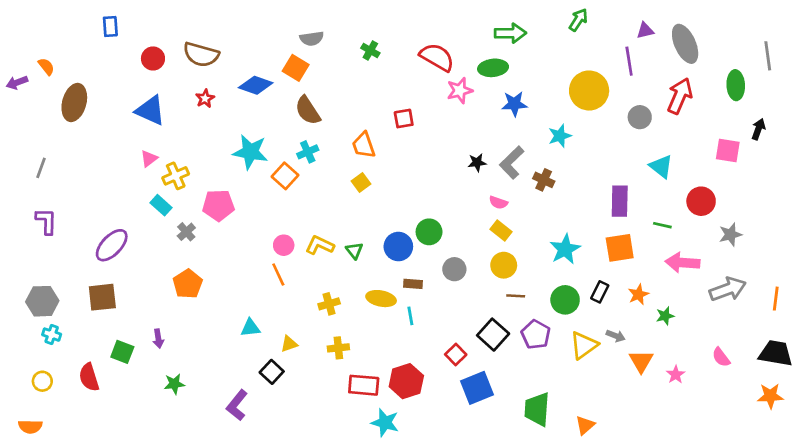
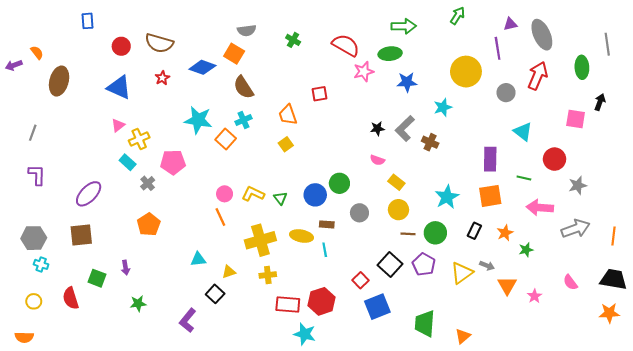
pink semicircle: (498, 203) -> (377, 160), moved
green circle: (565, 300) -> (435, 233), moved
yellow cross: (329, 304) -> (260, 240), size x1.8

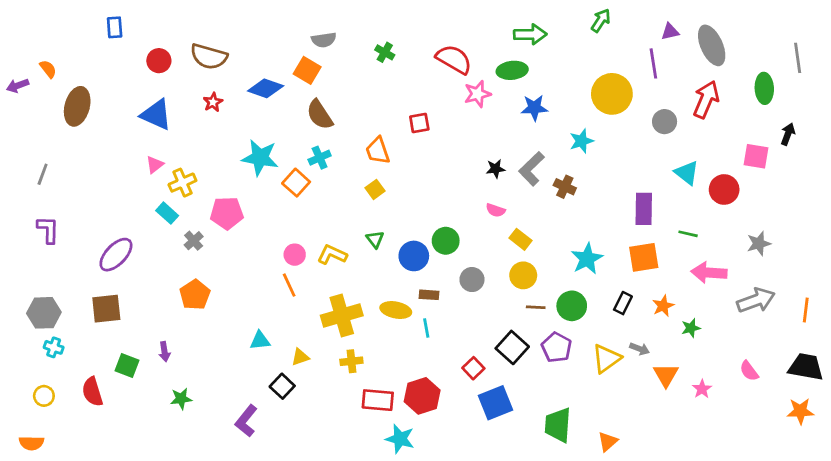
red circle: (555, 159) -> (724, 189), moved
green triangle: (280, 198) -> (375, 239), moved

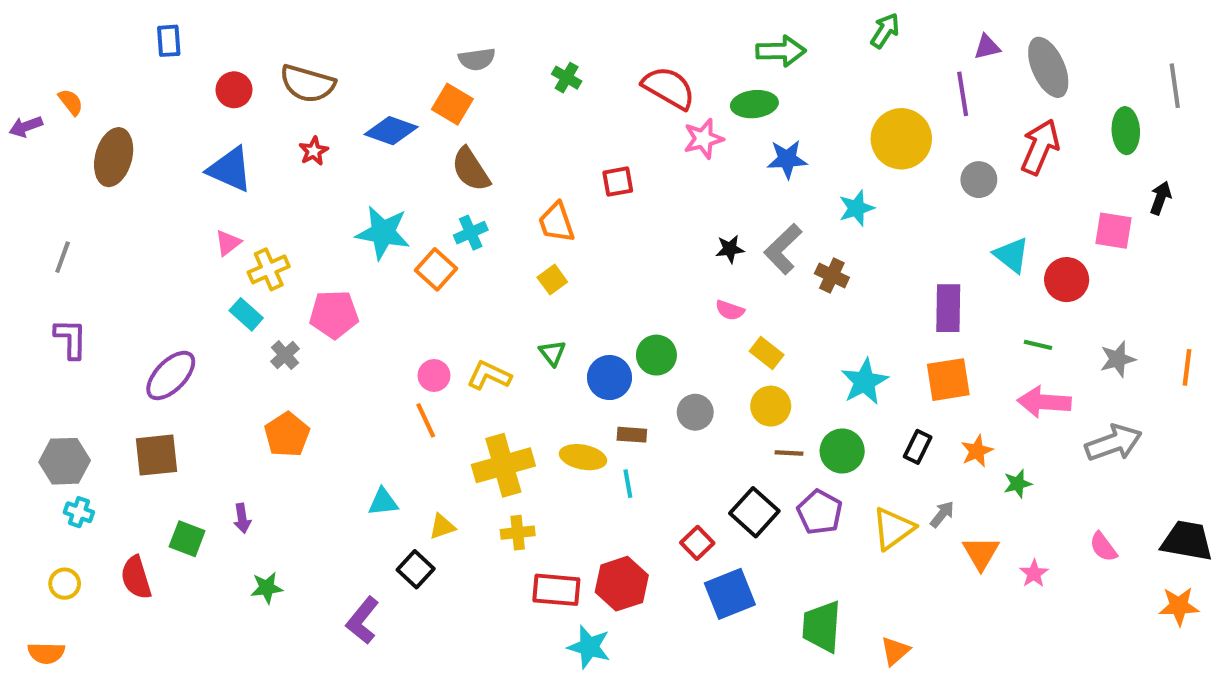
green line: (688, 234) -> (1038, 345), moved
orange line: (806, 310) -> (1187, 367), moved
gray arrow: (640, 349) -> (942, 514), turned -72

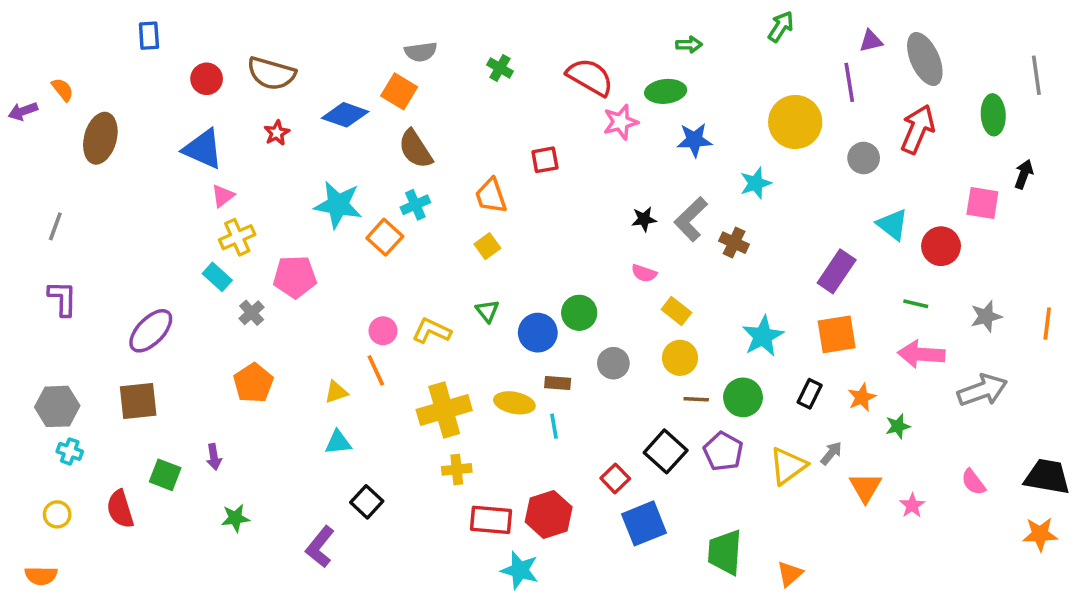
green arrow: (781, 51) -> (689, 45), size x0.6
pink triangle: (228, 243) -> (223, 196), moved
purple rectangle: (948, 308) -> (837, 271), turned 33
yellow triangle: (442, 526) -> (336, 392), moved

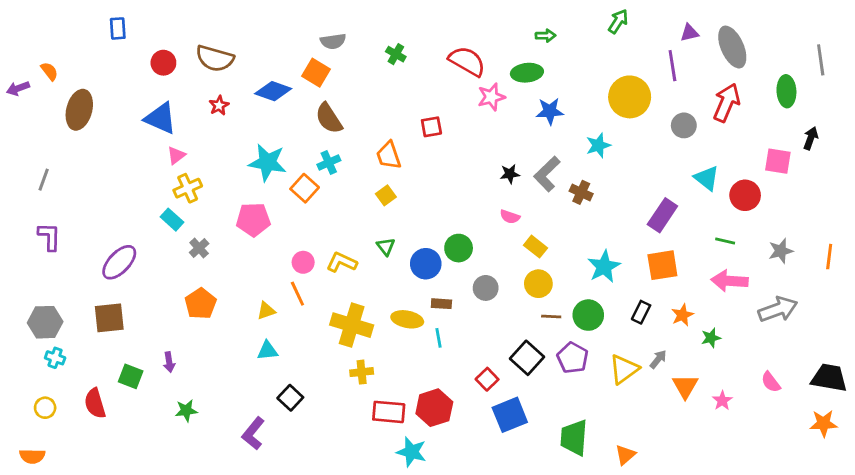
pink pentagon: (295, 277) -> (253, 220), moved
yellow cross: (444, 410) -> (352, 325), turned 33

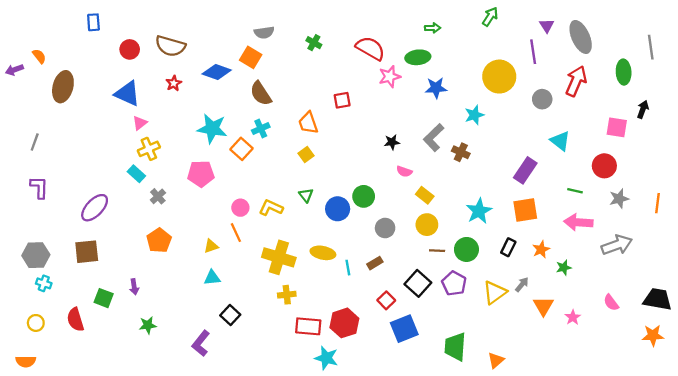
purple triangle: (690, 33) -> (547, 26), turned -49
black star: (510, 174) -> (392, 142), moved
red circle: (745, 195) -> (604, 166), moved
brown rectangle: (441, 304) -> (375, 263), moved, turned -35

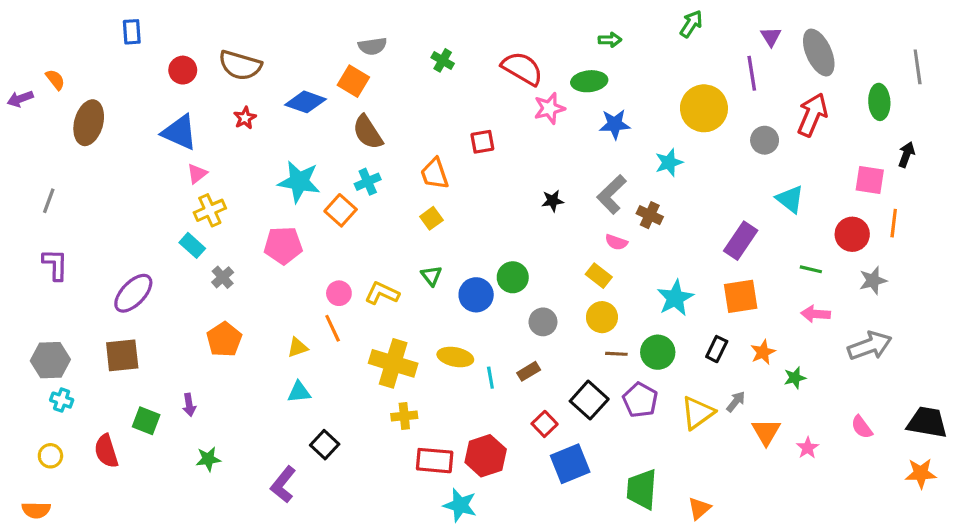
pink semicircle: (404, 171) -> (616, 242), moved
orange line: (657, 203) -> (894, 223), moved
pink arrow: (578, 222) -> (816, 314), size x0.7

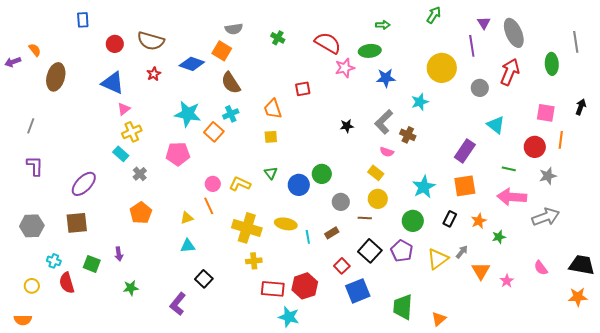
black arrow: (906, 155) -> (581, 107), moved
yellow square: (431, 218) -> (271, 137), turned 32
pink arrow: (816, 314) -> (512, 197), size x1.6
brown line: (616, 354) -> (365, 218), moved
cyan cross: (62, 400) -> (54, 261), moved

